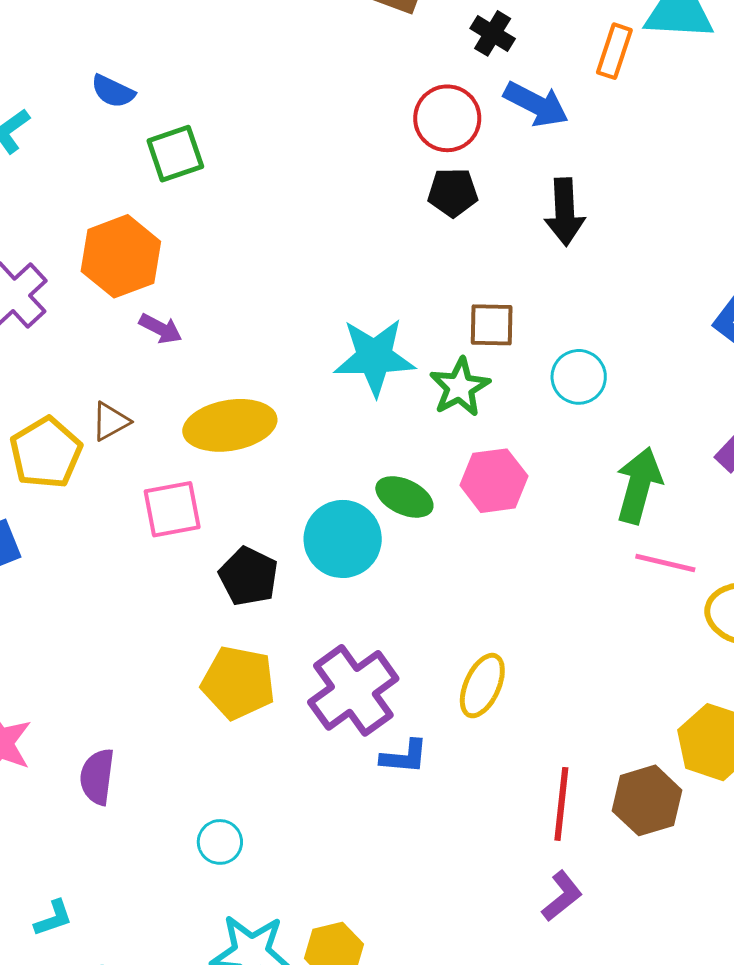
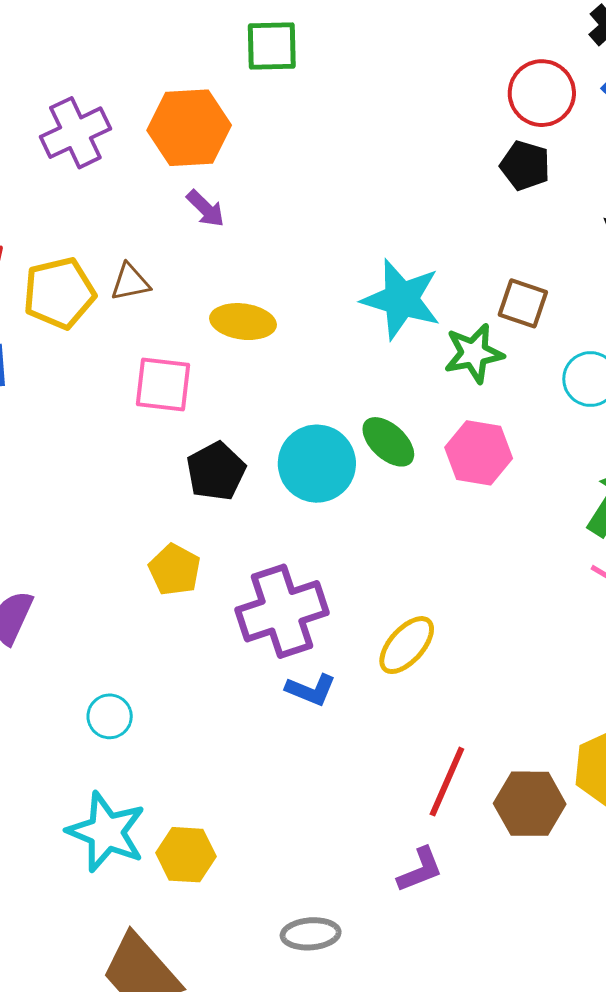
yellow ellipse: (230, 425) -> (243, 322), size x0.7
yellow pentagon: (238, 683) -> (175, 570), size x0.7

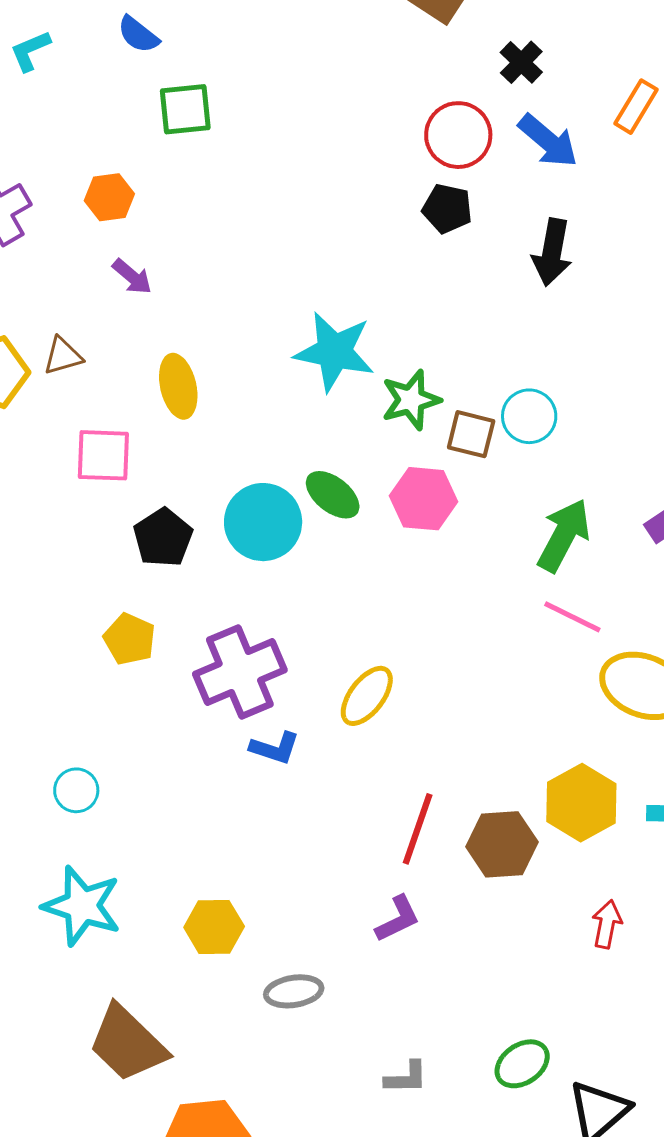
orange hexagon: (189, 128) -> (109, 197), size x0.6
brown square: (523, 303) -> (471, 434), moved
yellow ellipse: (243, 322) -> (178, 386), turned 74
yellow hexagon: (186, 855) -> (214, 927), moved

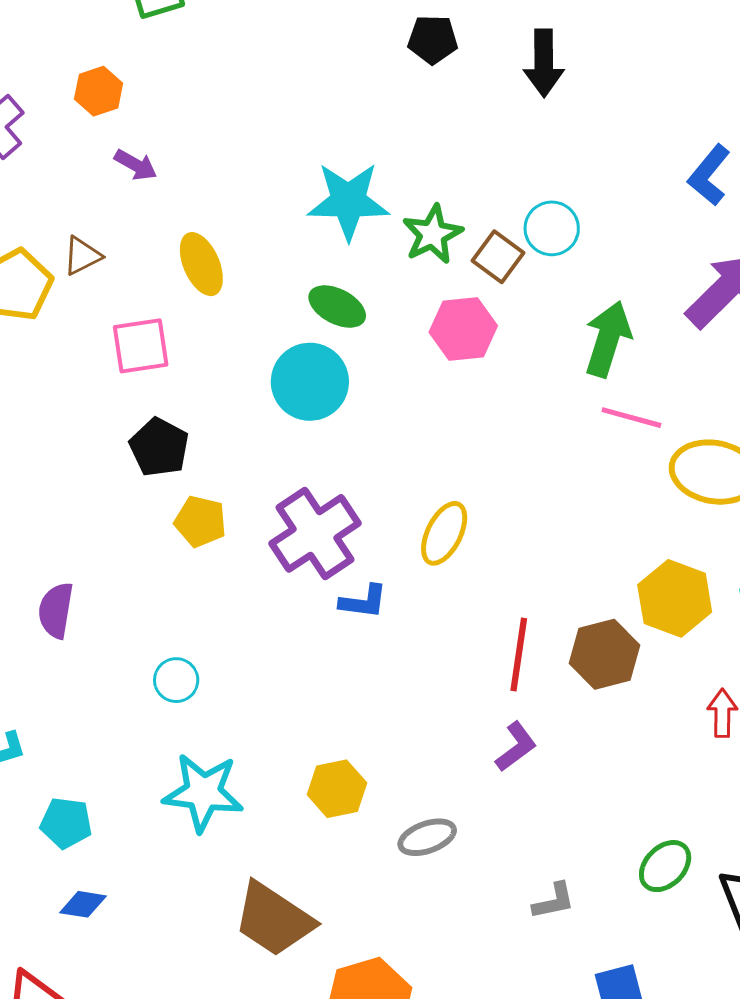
brown square: (471, 434) -> (498, 257), turned 33
green ellipse: (333, 495) -> (337, 306), moved
black pentagon: (163, 538) -> (159, 447), moved

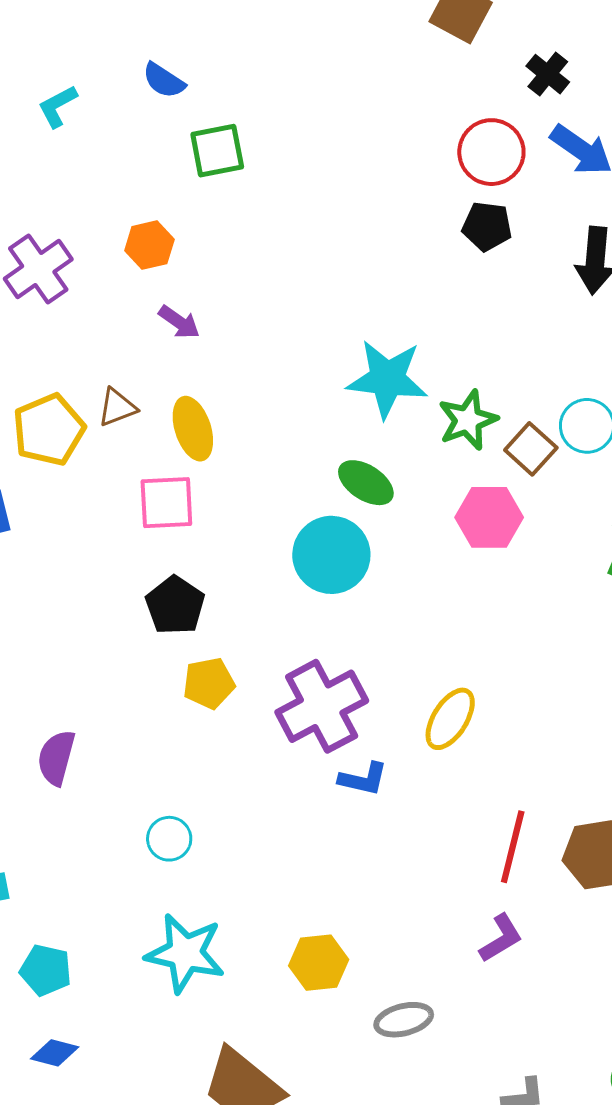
yellow ellipse: (201, 264) -> (193, 429), moved
yellow pentagon: (200, 521) -> (209, 683), turned -30

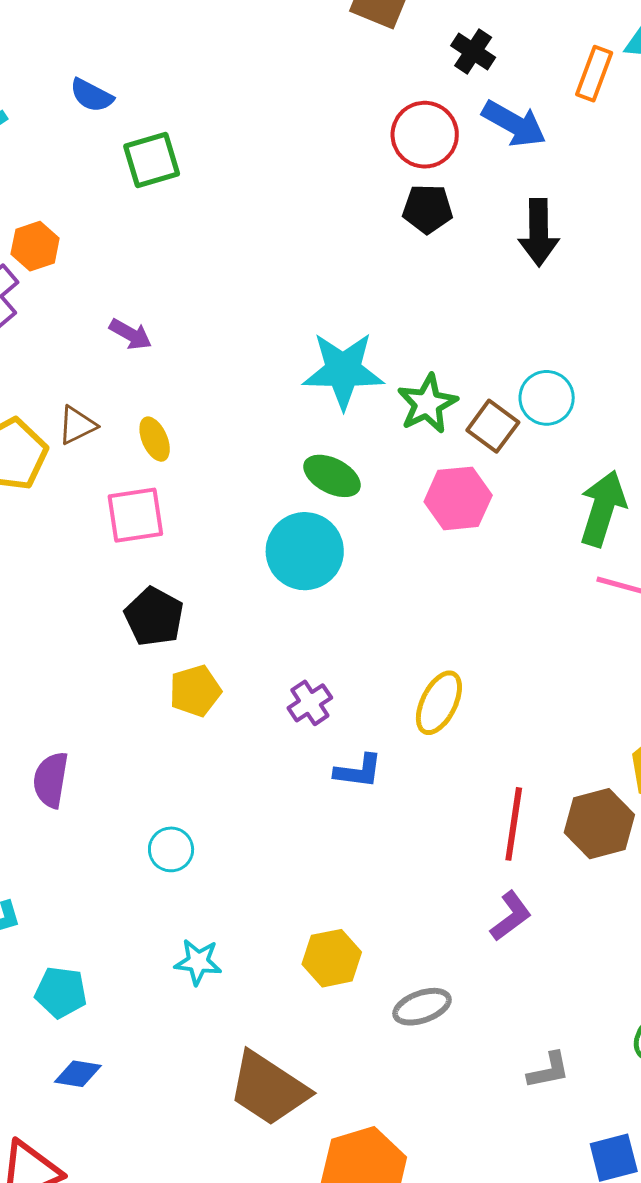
orange hexagon: (149, 245) -> (35, 246), moved
yellow ellipse: (193, 429) -> (155, 439), size x0.7
purple cross: (322, 706) -> (310, 703), size x0.5
cyan star: (185, 953) -> (198, 962), size x0.6

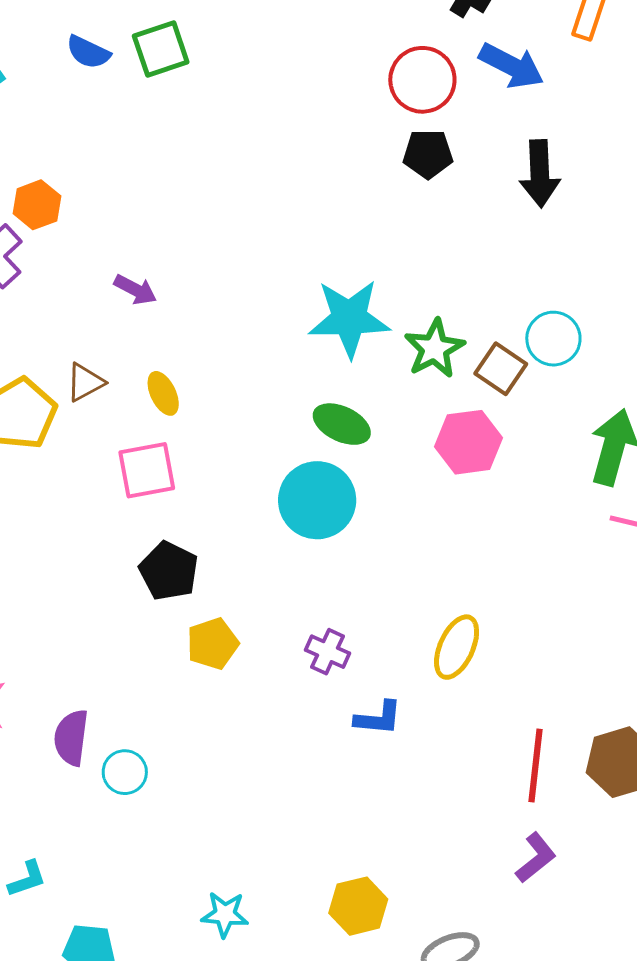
green square: (152, 160) -> (161, 49), moved
purple cross: (310, 703) -> (328, 652), turned -30
cyan circle: (171, 849) -> (125, 772), moved

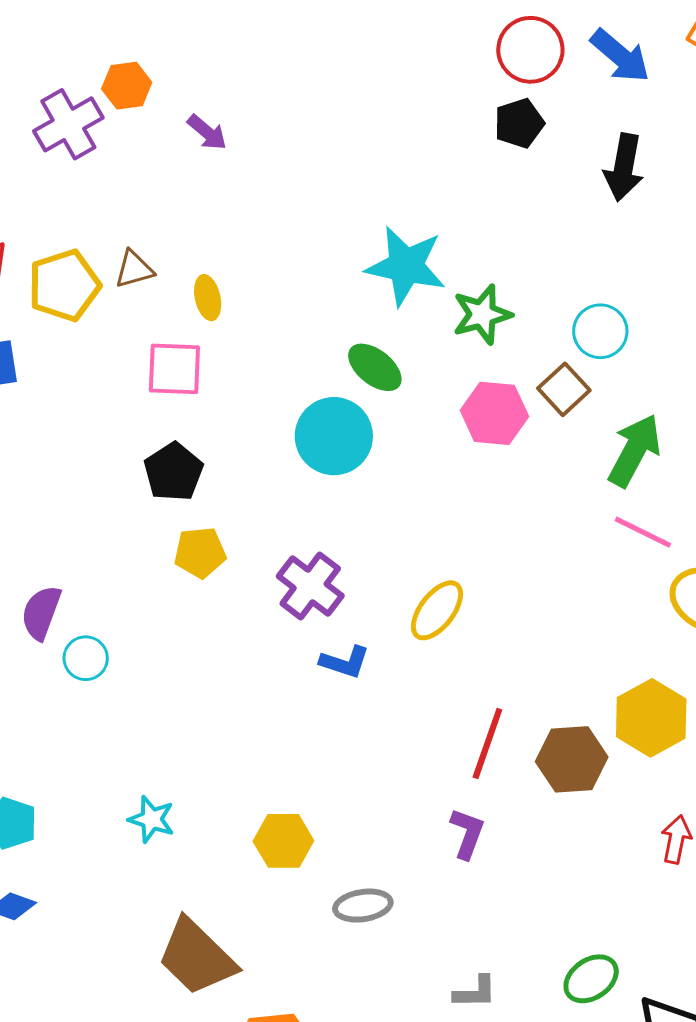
black pentagon: (428, 154) -> (519, 123), turned -30
purple arrow: (135, 290) -> (207, 132), moved
brown square: (501, 369) -> (564, 389), moved
purple cross: (328, 652) -> (310, 586), size x1.5
purple L-shape: (536, 858) -> (467, 833), turned -44

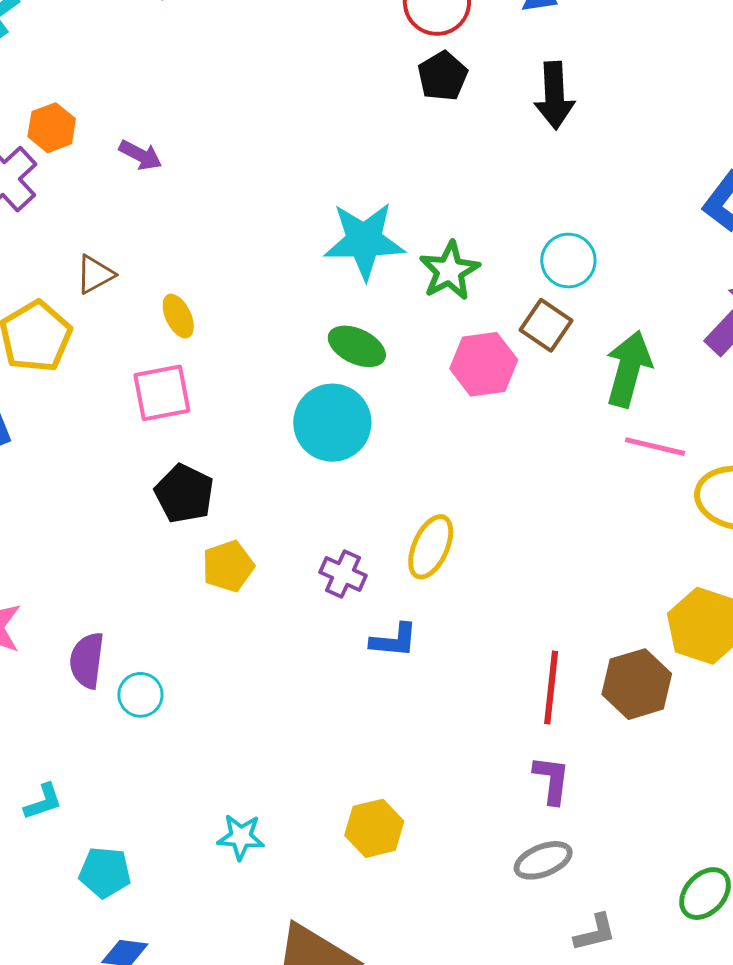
brown triangle: (134, 269) -> (95, 274), moved
purple cross: (310, 586) -> (343, 574), size x0.7
yellow ellipse: (437, 610) -> (431, 547), moved
gray ellipse: (363, 906) -> (543, 860), moved

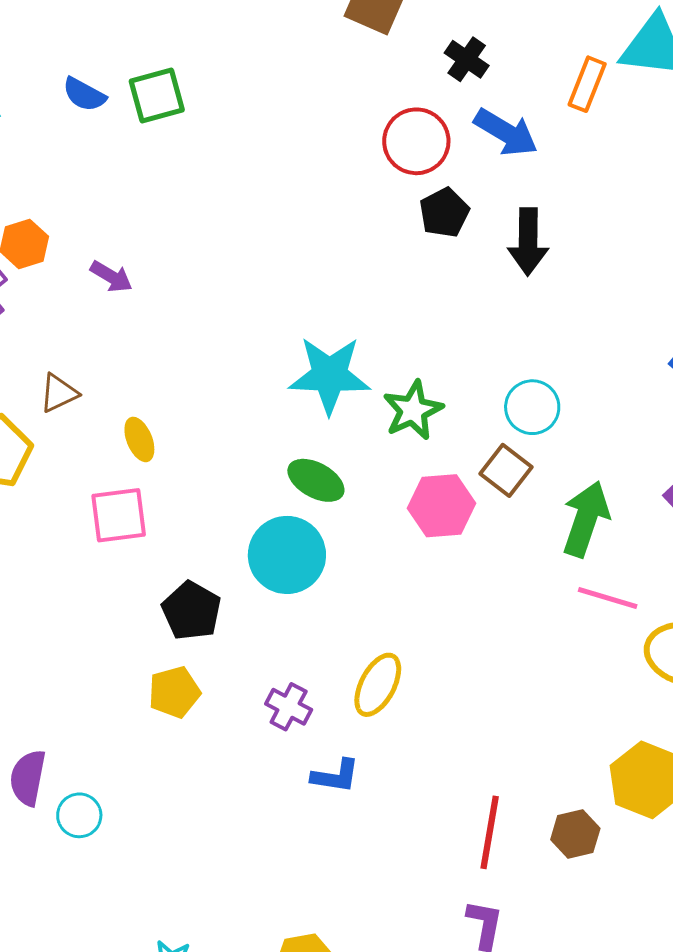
black pentagon: (443, 76) -> (444, 213), moved
black pentagon: (184, 494) -> (192, 611), moved
brown hexagon: (637, 684) -> (575, 834), size x0.7

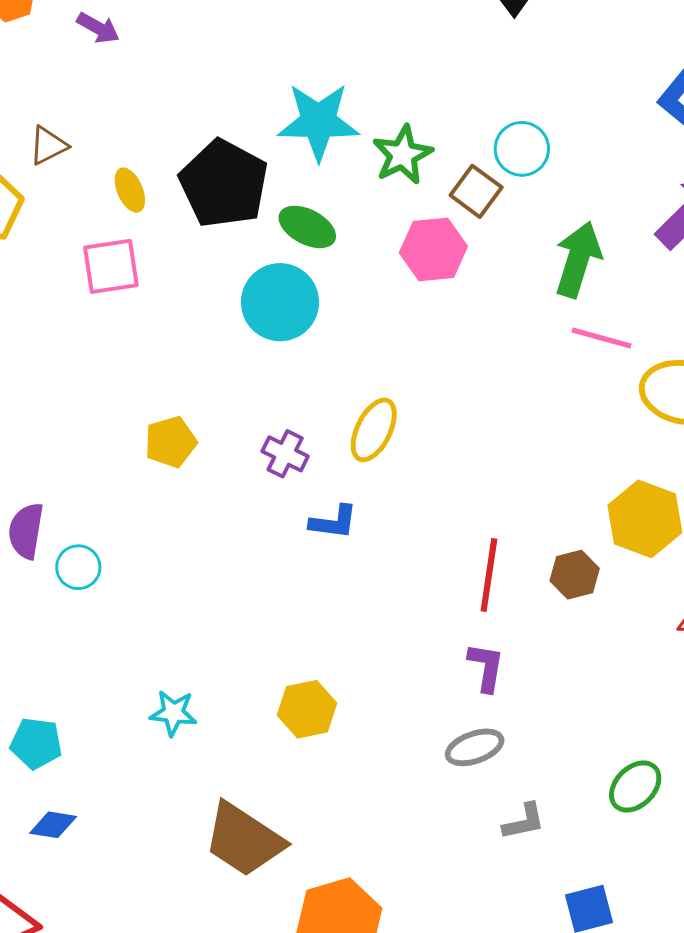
brown square: (506, 470) -> (476, 191), moved
black pentagon: (192, 611) -> (224, 184), moved, size x1.5

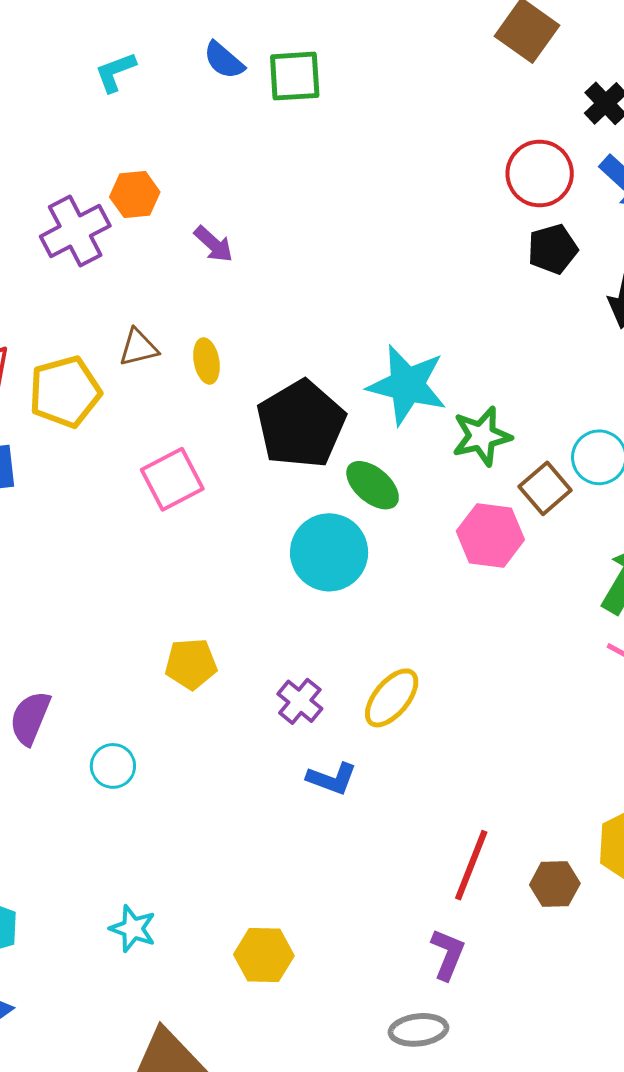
yellow ellipse: (130, 190) -> (207, 361), moved
pink square: (111, 266) -> (172, 479), turned -32
cyan circle: (78, 567) -> (113, 766), moved

